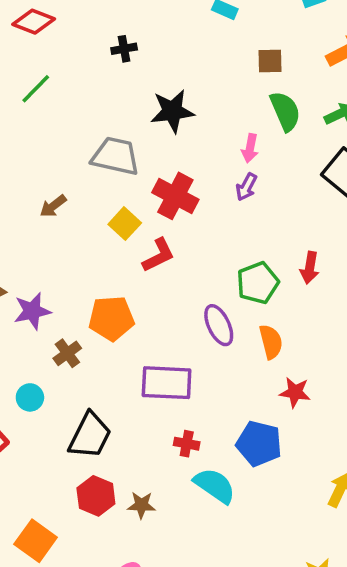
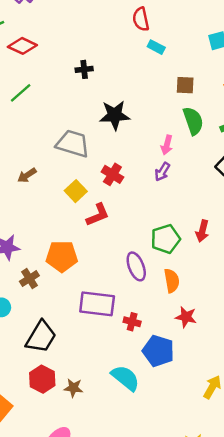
red cross: (175, 196) -> (112, 174), size x0.7
red cross: (187, 444) -> (132, 322), moved

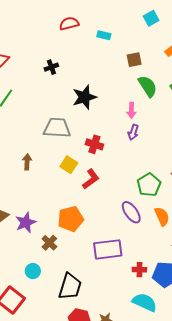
red semicircle: (141, 19) -> (69, 24), moved, turned 102
brown arrow: (27, 175) -> (27, 162), turned 140
red cross: (132, 322) -> (139, 270), moved

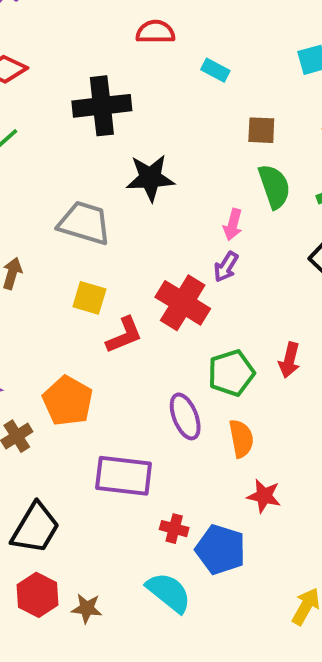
black cross: (51, 67) -> (102, 106), size x2.0
red cross: (94, 144) -> (183, 303), moved, size x1.5
yellow square: (69, 165) -> (89, 298), turned -30
orange pentagon: (71, 219) -> (68, 401), turned 30

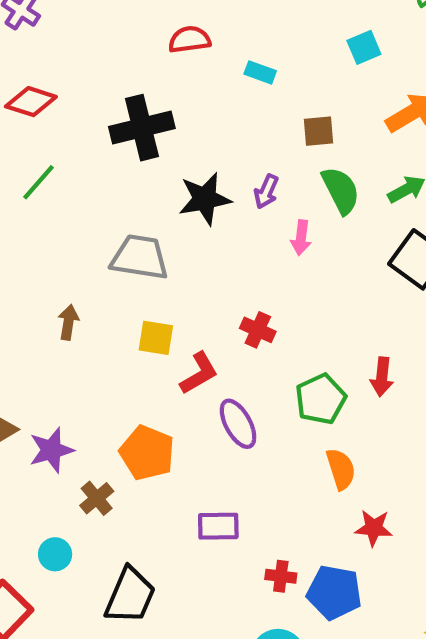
purple arrow: (226, 267) -> (266, 191), moved
red cross: (183, 303) -> (258, 330), size x0.6
purple ellipse: (185, 416) -> (238, 424), moved
purple rectangle: (124, 476) -> (218, 526), size x0.7

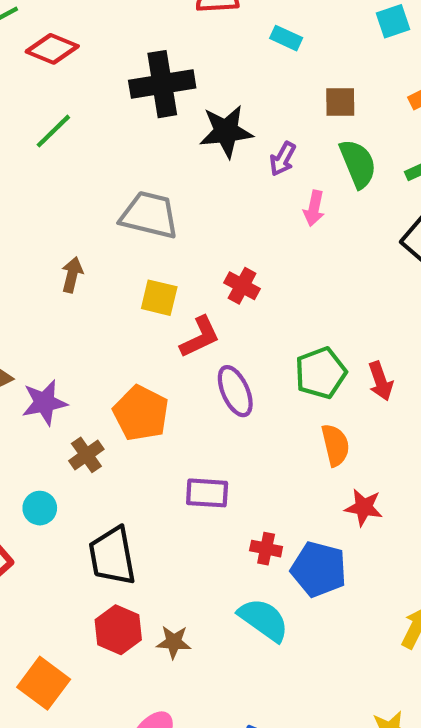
black star: (205, 199) -> (226, 131), moved
red cross: (258, 330) -> (242, 286), moved
red arrow: (382, 377) -> (381, 381), moved, turned -30
black trapezoid: (130, 596) -> (112, 556), turned 142

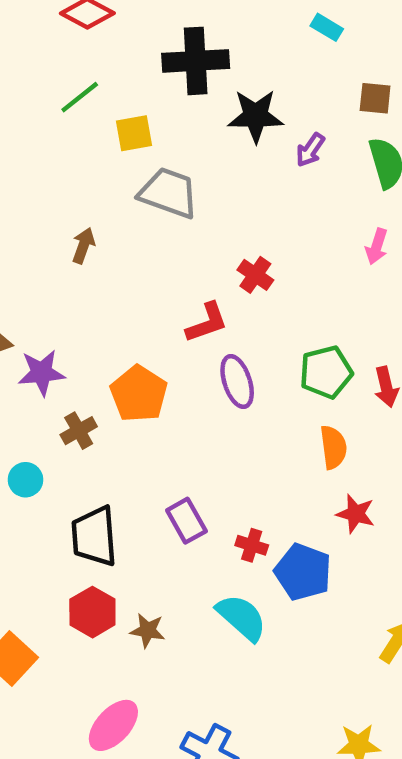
pink arrow: (314, 208) -> (377, 246), moved
yellow square: (159, 298) -> (134, 133), moved, turned -30
purple rectangle: (207, 493) -> (186, 521), moved, turned 51

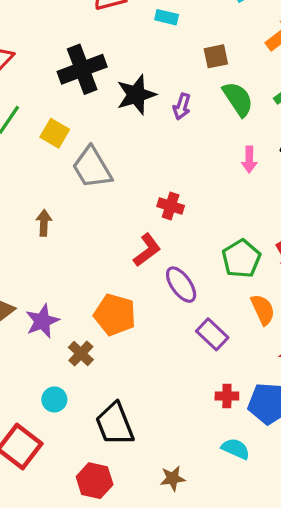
yellow square: (134, 133) -> (55, 133), turned -32
gray trapezoid: (169, 193) -> (92, 168), turned -123
purple rectangle: (186, 521) -> (212, 334), moved
red hexagon: (92, 612) -> (95, 481), moved
cyan semicircle: (242, 617) -> (236, 449), size x0.7

